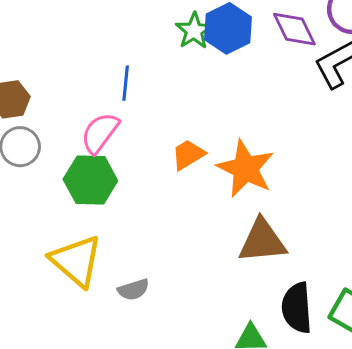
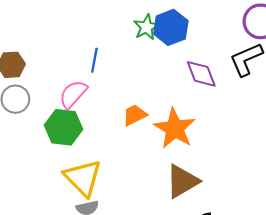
purple diamond: (294, 29) -> (201, 74), moved
brown triangle: (262, 241) -> (182, 181), turned -30
yellow triangle: (76, 261) -> (83, 178), moved

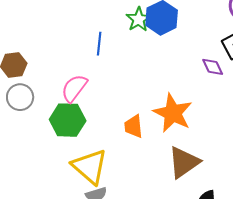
blue line: (94, 60) -> (99, 44), moved
purple diamond: (201, 74) -> (213, 67), moved, size x0.7
orange trapezoid: (135, 115) -> (133, 126), moved, turned -65

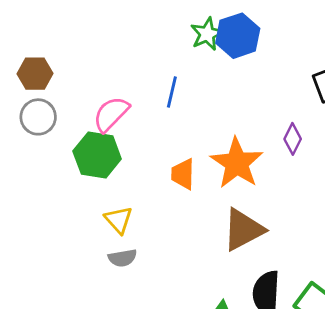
blue line: (99, 44) -> (172, 92), moved
purple diamond: (213, 67) -> (293, 139), moved, turned 45
yellow triangle: (90, 166) -> (119, 220), size x0.6

